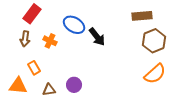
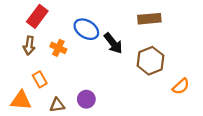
brown rectangle: (142, 16) -> (149, 19), moved
brown hexagon: (154, 41) -> (151, 61), moved
orange semicircle: (155, 74) -> (181, 86), size x0.7

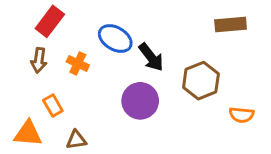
brown rectangle: (149, 19) -> (231, 24), moved
orange semicircle: (181, 86) -> (241, 115), turned 48
purple circle: (86, 99) -> (140, 101), moved, size x1.5

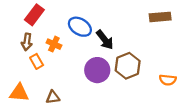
brown hexagon: (201, 81) -> (128, 66), moved
orange rectangle: (53, 106) -> (37, 61), moved

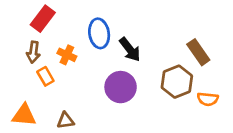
brown rectangle: (160, 17) -> (198, 52), moved, turned 60
blue ellipse: (80, 27) -> (99, 33), turned 50
brown hexagon: (128, 66) -> (177, 82), moved

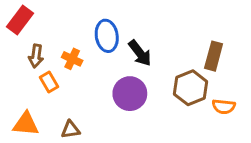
red rectangle: (43, 19) -> (20, 20), moved
brown rectangle: (198, 52) -> (214, 56), turned 50

